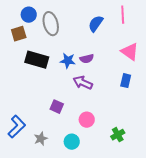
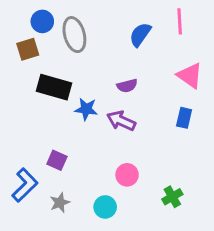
blue star: (68, 61) -> (86, 109), moved
purple square: (57, 107) -> (57, 160), moved

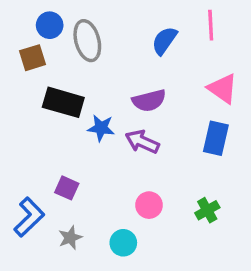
purple semicircle: (127, 86) -> (149, 101), size x1.4
blue rectangle: (184, 118) -> (216, 138), size x1.4
green cross: (172, 197) -> (207, 210), moved

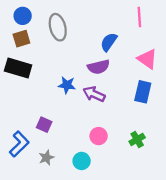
blue circle: (50, 25) -> (23, 16), moved
blue semicircle: (164, 41) -> (109, 42), moved
black rectangle: (63, 102) -> (18, 68), moved

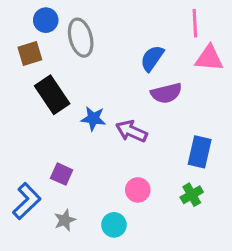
blue circle: (23, 16) -> (46, 20), moved
pink triangle: (147, 59) -> (209, 58), moved, turned -30
purple semicircle: (99, 67) -> (166, 93), moved
black rectangle: (18, 68) -> (52, 95), moved, turned 40
blue rectangle: (143, 92) -> (200, 152), moved

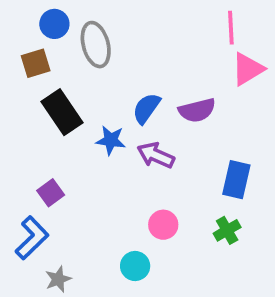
blue semicircle: (152, 58) -> (146, 108), moved
pink triangle: (209, 58) -> (248, 69), turned -36
purple square: (62, 174) -> (51, 193), moved, turned 30
gray star: (65, 220) -> (58, 279), moved

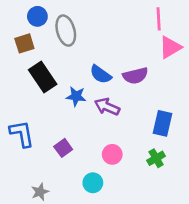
blue semicircle: (146, 108) -> (101, 74), turned -90
purple square: (51, 193) -> (63, 148), moved
blue L-shape: (32, 238) -> (22, 134), moved, turned -56

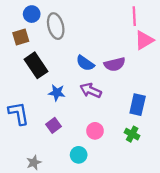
blue star: (76, 96) -> (57, 93), moved
green cross: (156, 158) -> (132, 134), turned -32

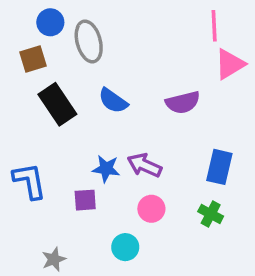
blue semicircle: (85, 63) -> (113, 101), moved
purple arrow: (91, 90) -> (144, 165), moved
blue star: (57, 93) -> (106, 169), moved
purple square: (53, 125) -> (85, 200), turned 32

